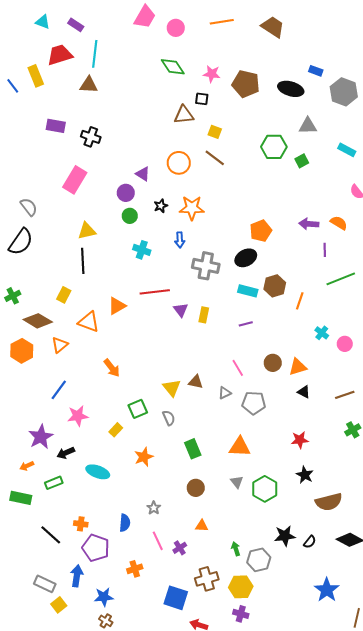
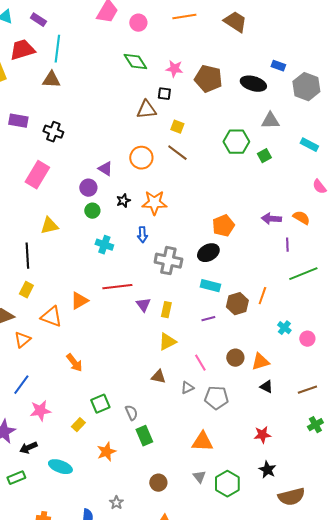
black line: (83, 261) -> (27, 256), moved
brown hexagon: (275, 286) -> (237, 304), moved
yellow triangle: (172, 388) -> (167, 342), moved, turned 42
green rectangle: (193, 449) -> (144, 436), moved

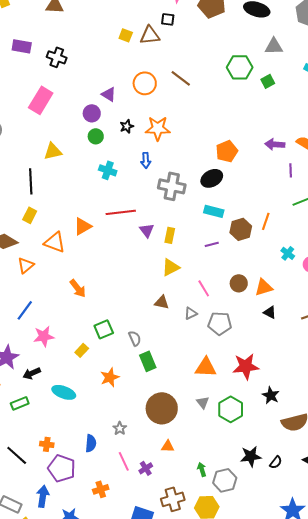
yellow square: (177, 127) -> (126, 35), moved
red star: (262, 435) -> (246, 366), moved, size x1.5
brown circle: (158, 483) -> (162, 408), size x1.8

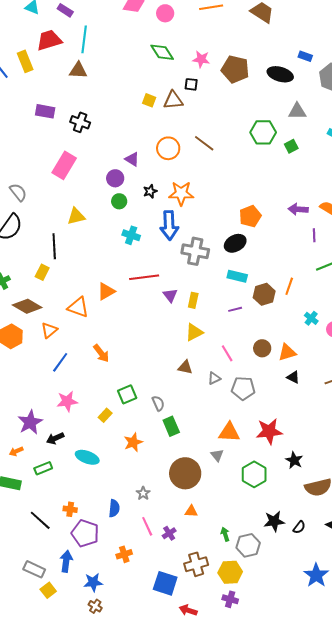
blue arrow: (146, 160) -> (169, 225), size x1.8
yellow rectangle: (30, 215) -> (42, 272), moved
blue line: (25, 310) -> (60, 362), moved
gray triangle: (203, 402) -> (217, 455), moved

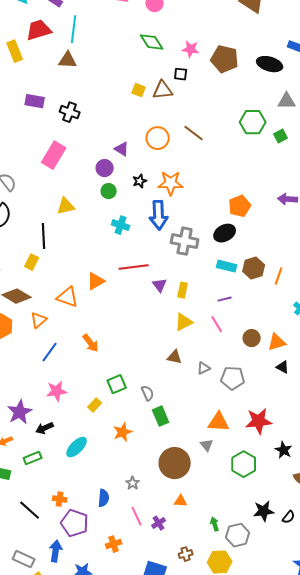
brown hexagon: (264, 294) -> (254, 268), moved
pink line: (227, 353) -> (217, 324), moved
cyan ellipse: (87, 457) -> (77, 447), turned -65
brown cross: (196, 564) -> (186, 554), size x0.6

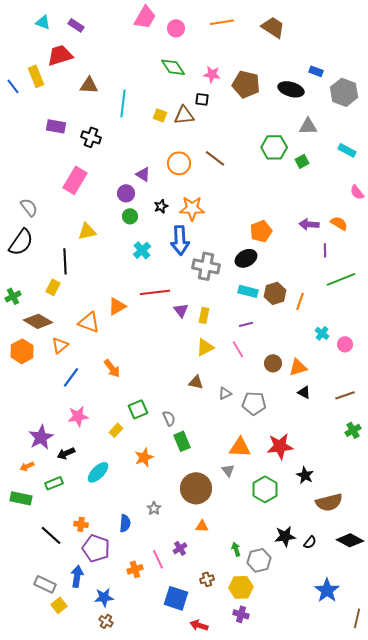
cyan line: (74, 29) -> (123, 103), moved
cyan cross: (121, 225) -> (142, 250), turned 30
pink line: (137, 516) -> (158, 559), moved

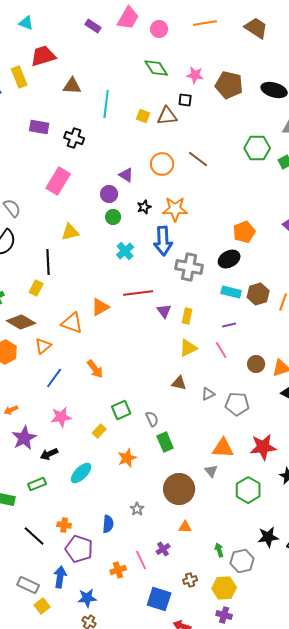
purple rectangle: (76, 25) -> (93, 26), moved
orange arrow: (27, 466) -> (11, 410), moved

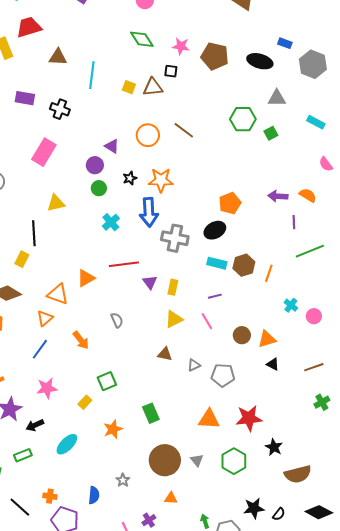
orange triangle: (43, 346) -> (45, 318), moved
gray semicircle: (152, 419) -> (117, 320), moved
gray triangle: (211, 471) -> (197, 460), moved

